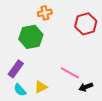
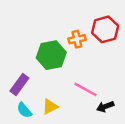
orange cross: (45, 13) -> (77, 39), moved
green hexagon: (31, 37) -> (51, 55), moved

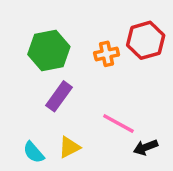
green hexagon: (51, 55) -> (49, 51), moved
purple rectangle: (19, 85) -> (59, 96), moved

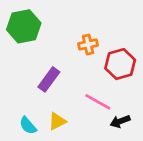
red hexagon: (146, 40) -> (120, 64), moved
green hexagon: (49, 51) -> (24, 26), moved

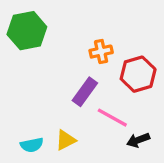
purple rectangle: (49, 79) -> (85, 92), moved
cyan semicircle: (28, 126) -> (32, 145), turned -60

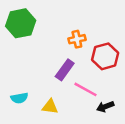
yellow triangle: (66, 140) -> (50, 107), turned 35
cyan semicircle: (32, 145) -> (19, 98), moved

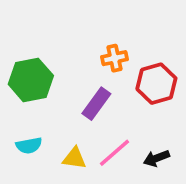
green hexagon: (21, 23) -> (31, 80), moved
pink line: (86, 89) -> (115, 153), moved, turned -70

